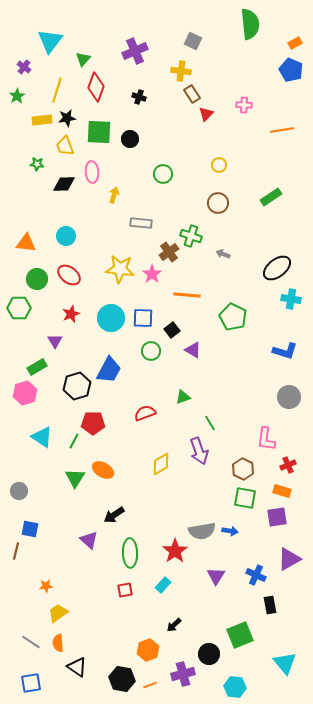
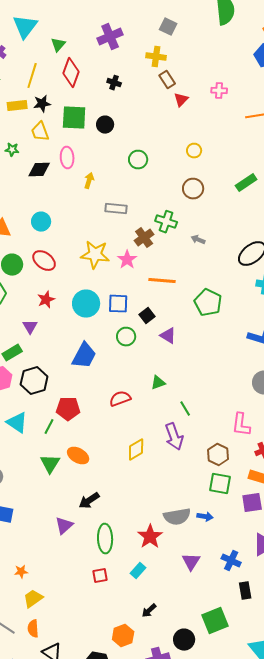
black hexagon: (77, 386) -> (34, 381), moved
purple triangle: (89, 540) -> (64, 526), turned 36

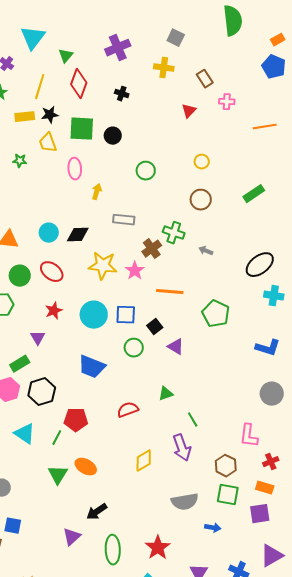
brown rectangle: (167, 80) -> (205, 79), moved
black diamond: (39, 170) -> (78, 235), moved
blue trapezoid: (84, 356) -> (92, 367), turned 84
gray semicircle: (177, 517) -> (185, 502), moved

